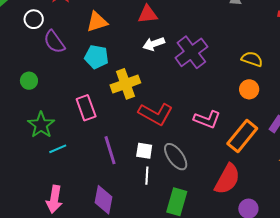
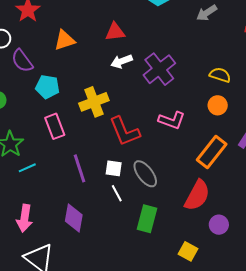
cyan pentagon: (96, 57) -> (47, 87), moved
red L-shape: (156, 114) -> (125, 131), turned 40
pink L-shape: (207, 119) -> (172, 120), moved
white line: (147, 176) -> (117, 193), turned -30

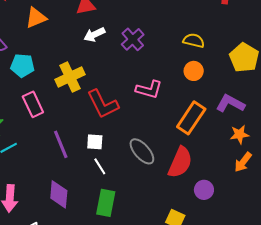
purple cross: (159, 69) -> (133, 39), size x0.7
gray ellipse: (145, 174) -> (142, 151), moved
green rectangle: (147, 219) -> (106, 203), moved

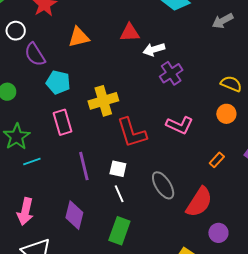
white arrow: (94, 35) -> (154, 49), moved
orange rectangle: (191, 118) -> (217, 160), size x0.5

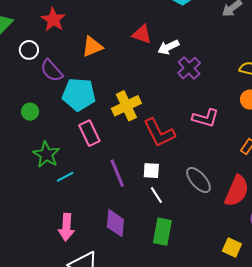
red triangle: (130, 33) -> (142, 34), turned 30
cyan pentagon: (58, 82) -> (79, 94), size x1.4

